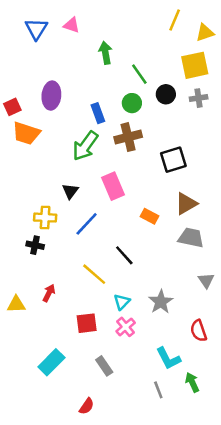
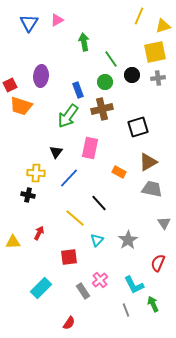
pink triangle: (72, 25) -> (57, 20), turned -48
pink rectangle: (113, 186) -> (90, 148), turned 35
pink cross: (126, 327) -> (100, 280), moved
red semicircle: (199, 331) -> (158, 263), turned 42

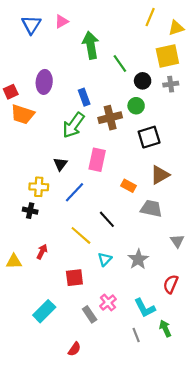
green arrow: (84, 42) -> (91, 45), size x1.4
green circle: (105, 82) -> (136, 106), moved
gray trapezoid: (152, 189) -> (151, 208), moved

